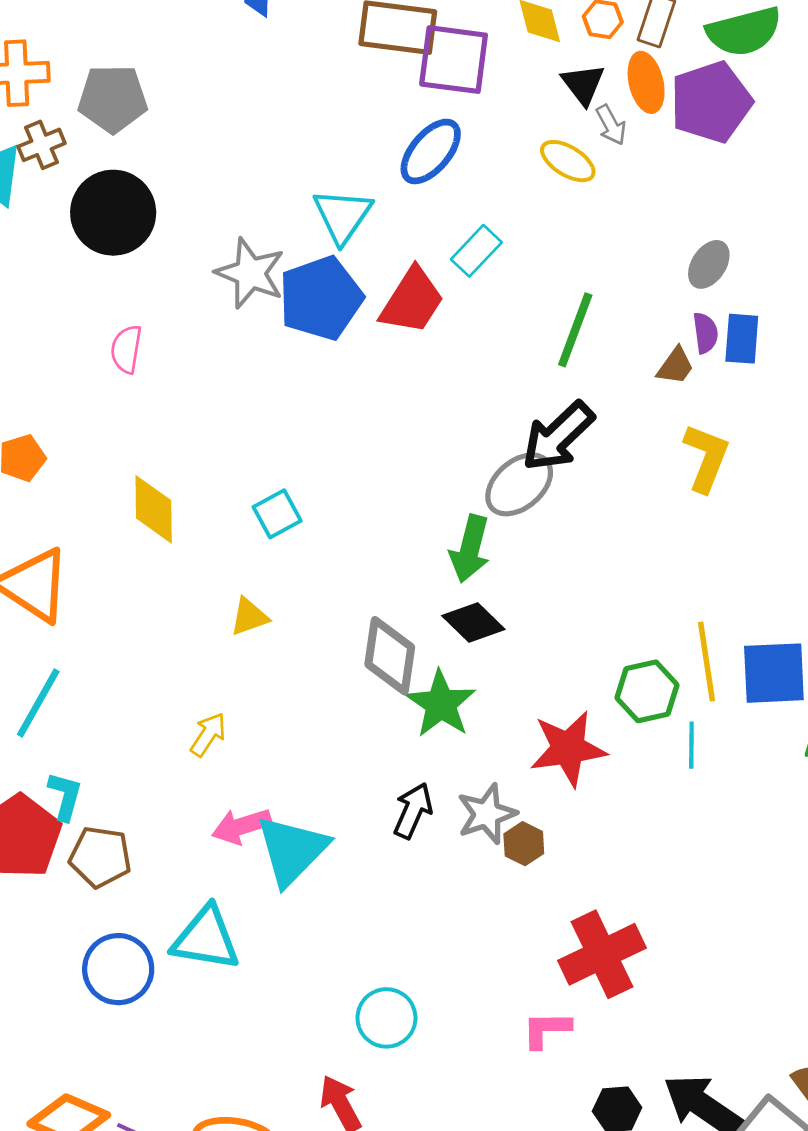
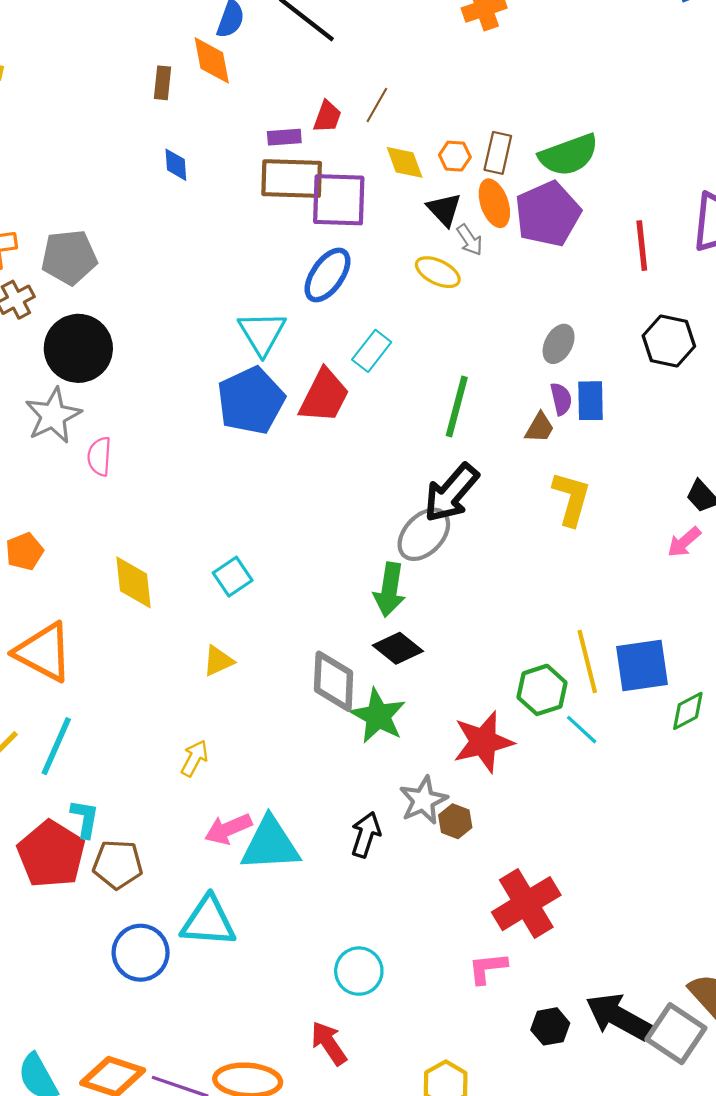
gray star: (250, 273) -> (53, 416), moved, turned 30
cyan line: (691, 745) -> (582, 730), turned -42
black arrow: (413, 811) -> (366, 835), moved
cyan triangle: (292, 850) -> (270, 844), turned 48

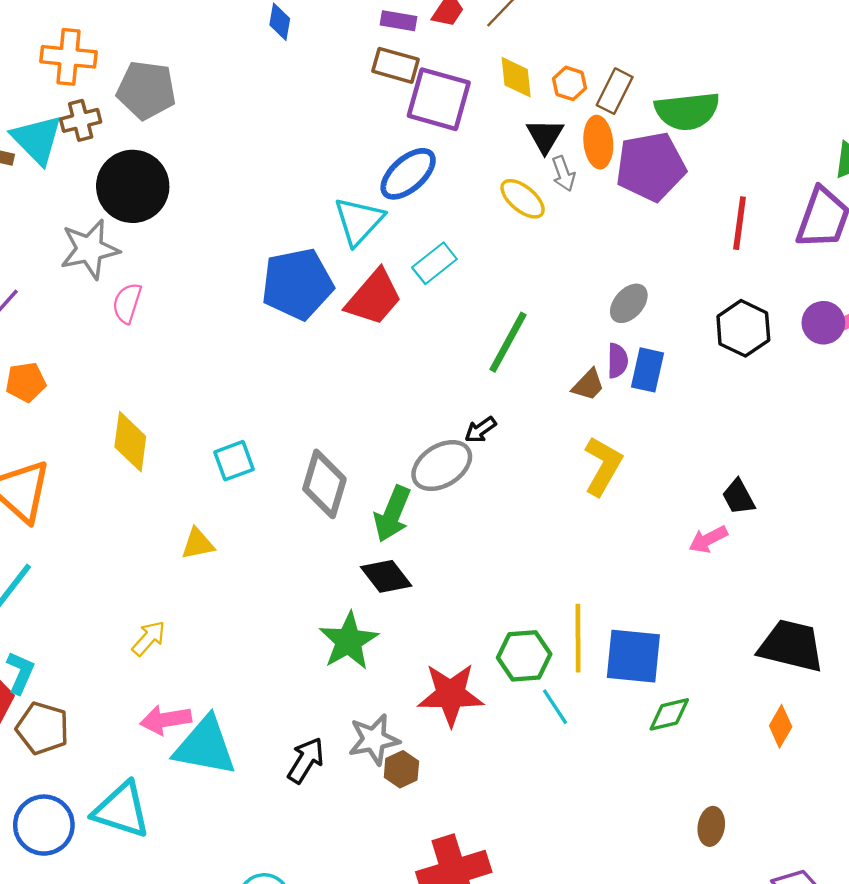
brown rectangle: (292, 179) -> (396, 65), size x0.7
cyan triangle: (262, 333) -> (359, 221), moved
black arrow: (451, 493) -> (480, 430), size x0.5
gray diamond: (334, 681) -> (324, 484), moved

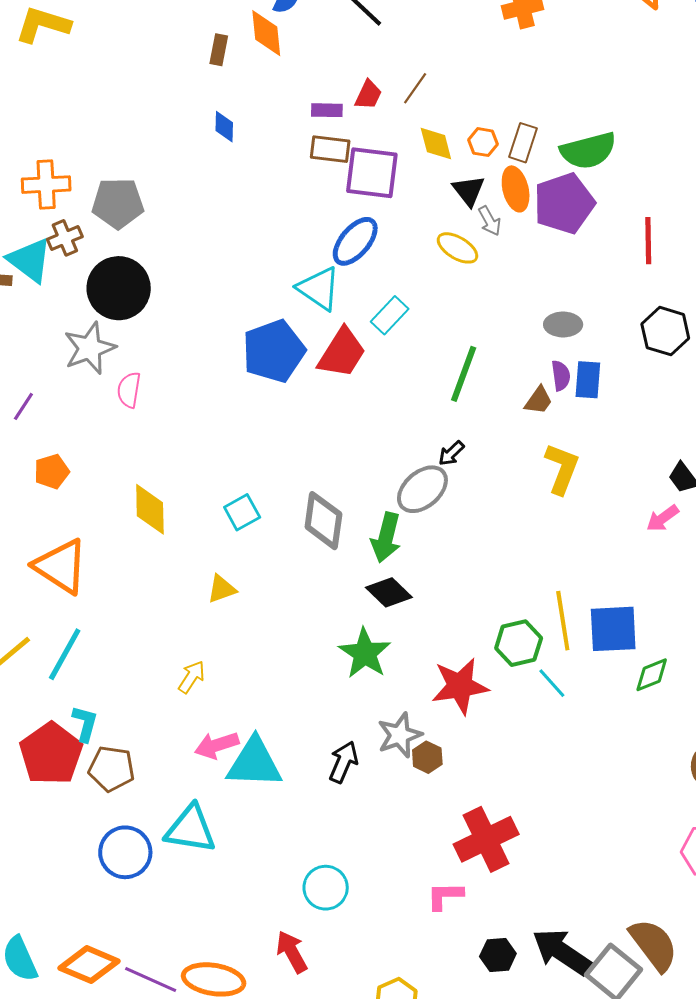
cyan triangle: (359, 221) -> (319, 289), turned -30
gray ellipse: (629, 303) -> (563, 324), turned 57

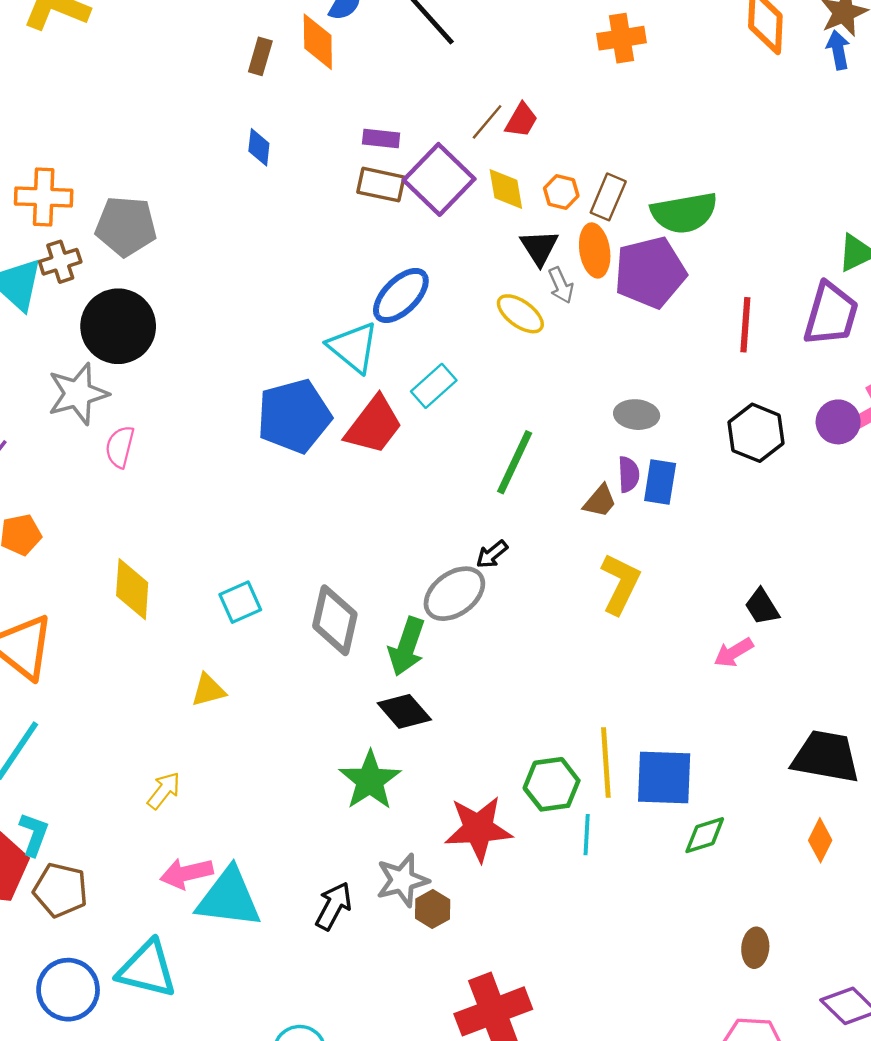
red trapezoid: (368, 95) -> (521, 120), moved
purple square: (372, 173) -> (439, 179), moved, turned 32
cyan line: (552, 683) -> (587, 835), turned 40

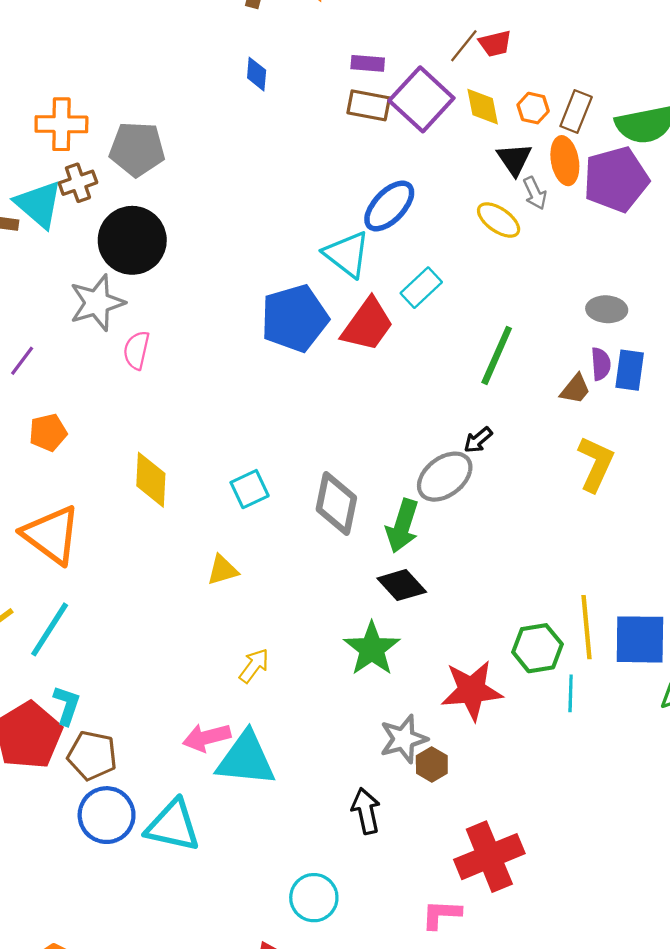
red trapezoid: (521, 120) -> (495, 43), turned 48
yellow arrow: (164, 790) -> (254, 666), moved
black arrow: (334, 906) -> (366, 811), moved, turned -39
blue circle: (68, 990) -> (107, 815), moved

